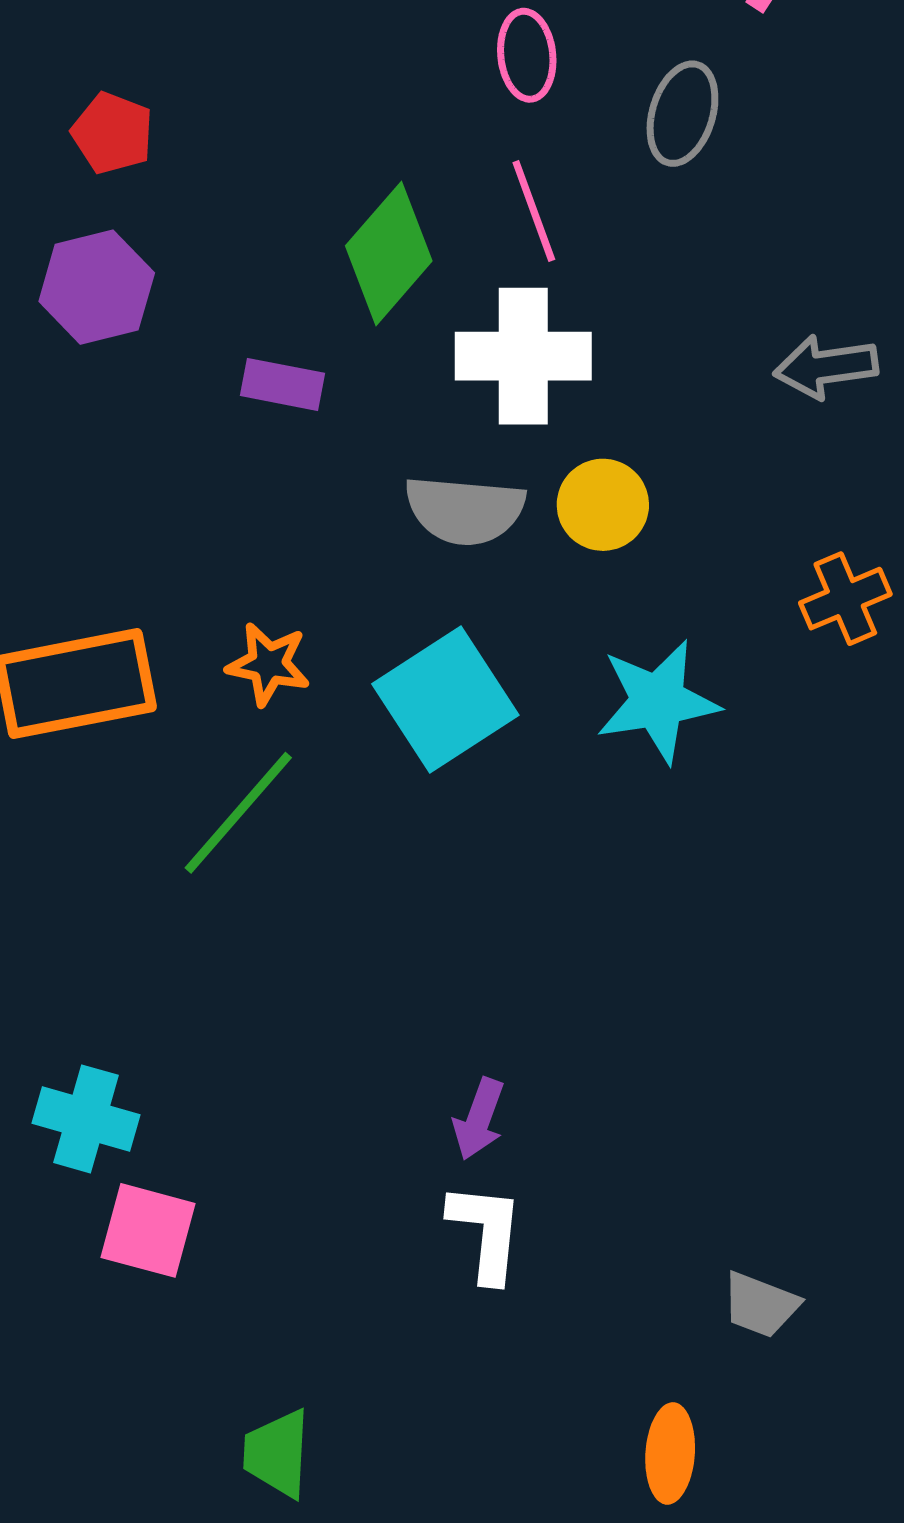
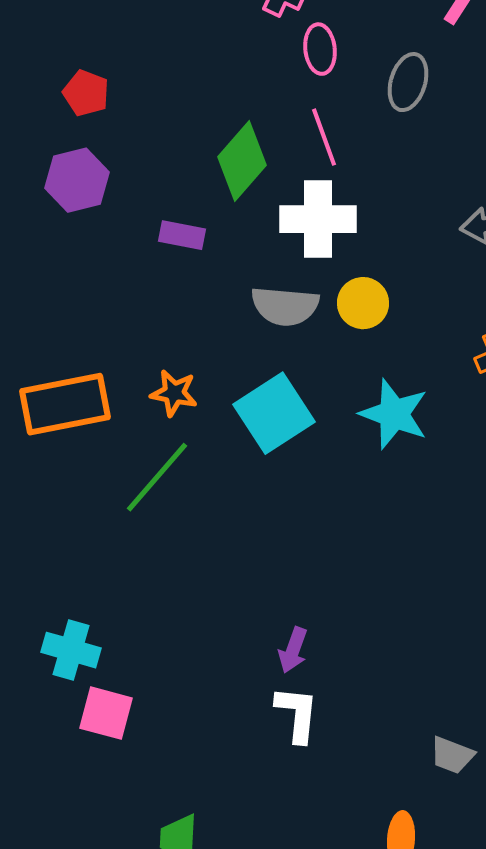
cyan star: (658, 701) -> (394, 414), turned 30

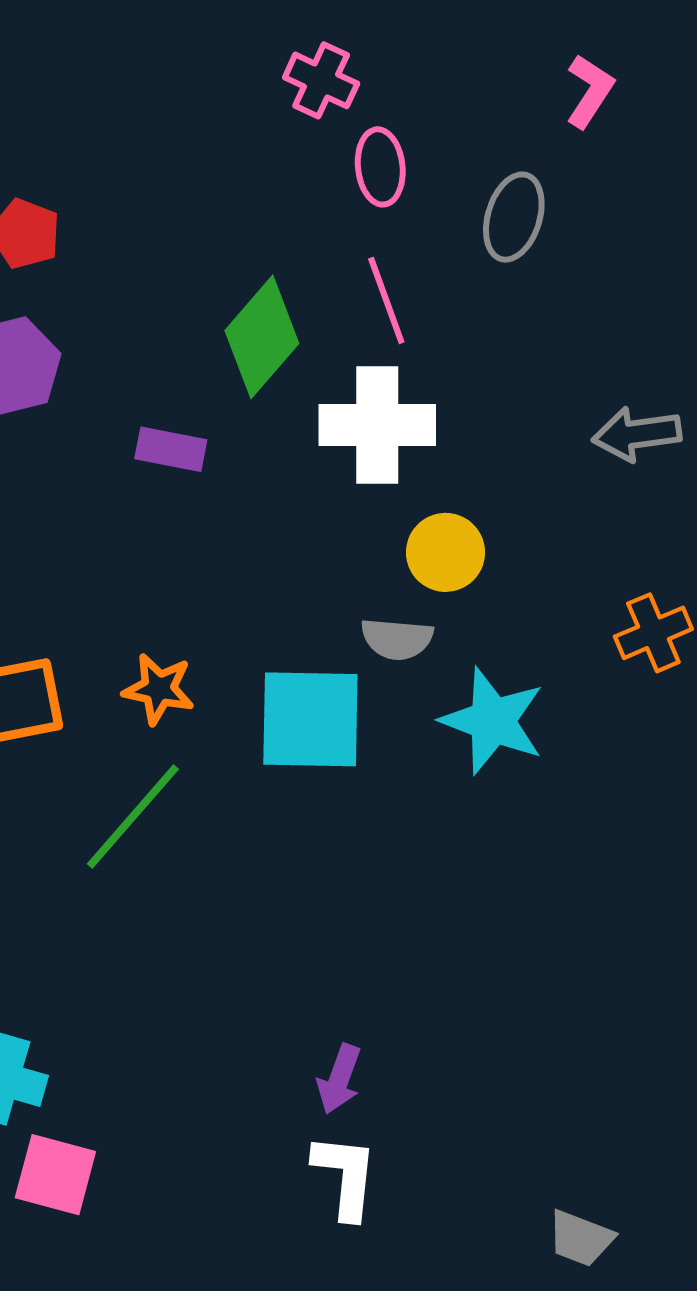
gray semicircle: (285, 306) -> (397, 639), moved, size x0.7
cyan square: (274, 413) -> (310, 719), turned 34

